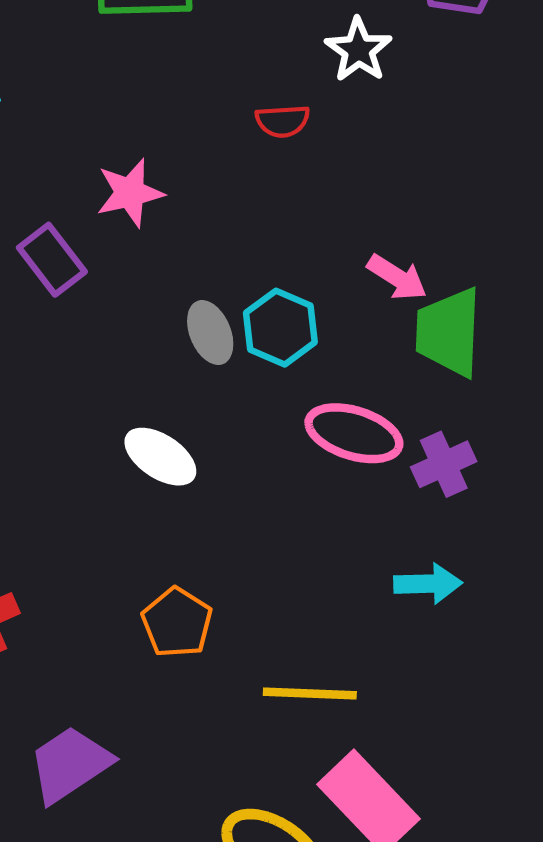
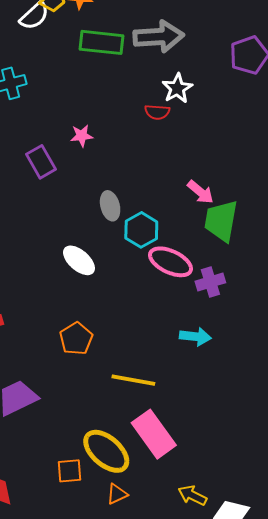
white star: (358, 50) -> (177, 88), moved
pink star: (130, 193) -> (82, 136), size x0.7
cyan hexagon: (280, 328) -> (141, 230), moved

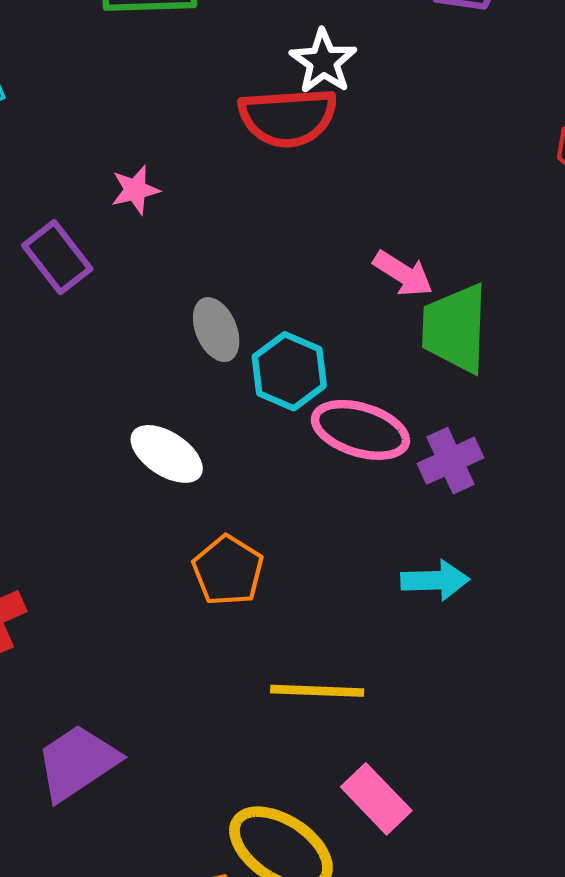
red semicircle: (157, 112) -> (288, 117), size x1.8
orange pentagon: (76, 339) -> (228, 570), moved
pink rectangle: (154, 434) -> (376, 799), size x0.7

